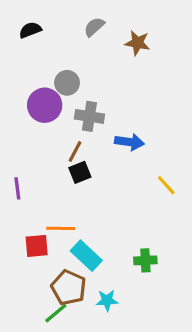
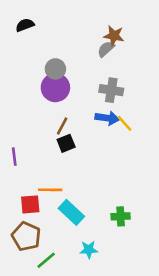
gray semicircle: (94, 27) -> (106, 49), moved
purple circle: (45, 105) -> (55, 88), moved
gray cross: (89, 116) -> (111, 90), moved
yellow line: (166, 185) -> (125, 123), moved
brown pentagon: (69, 288) -> (26, 236), moved

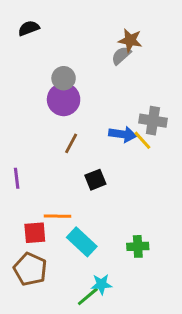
gray cross: (111, 90) -> (153, 121), moved
black square: (66, 143) -> (95, 180), moved
green line: (46, 260) -> (88, 296), moved

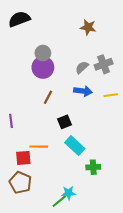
black semicircle: (29, 28) -> (19, 19), size x1.5
gray semicircle: (121, 55) -> (82, 67), moved
gray cross: (153, 121) -> (104, 64), moved, turned -30
yellow line: (142, 140) -> (111, 95), moved, turned -56
cyan rectangle: (82, 242) -> (75, 146), moved

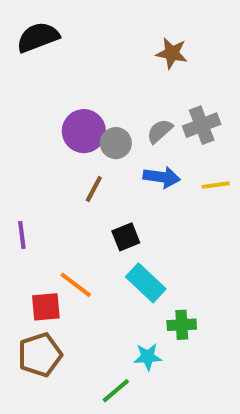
gray circle: (43, 53) -> (116, 143), moved
orange line: (39, 147) -> (76, 285), turned 36
brown pentagon: (20, 183) -> (40, 355), turned 30
cyan star: (69, 193) -> (148, 357), moved

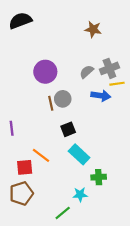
gray circle: (116, 143) -> (63, 99), moved
blue arrow: (162, 177) -> (101, 96), moved
yellow line: (216, 185) -> (117, 84), moved
brown line: (94, 189) -> (51, 103), turned -40

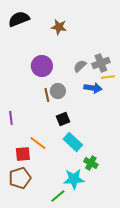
brown star: (93, 29) -> (59, 27), moved
green cross: (99, 177) -> (91, 163), turned 32
cyan star: (80, 195) -> (74, 179), size x1.5

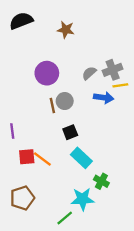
red square: (23, 154) -> (27, 157), moved

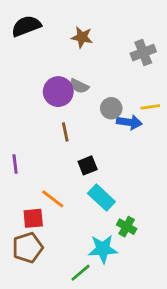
gray cross: (113, 70) -> (143, 53), moved
gray semicircle: (89, 73) -> (79, 86), moved, turned -112
gray circle: (65, 101) -> (111, 108), moved
red square: (27, 157) -> (33, 218), moved

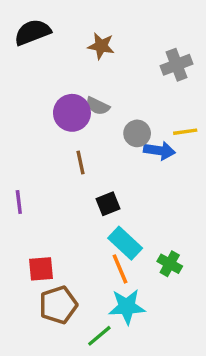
orange line: (53, 199) -> (120, 269), moved, turned 30
green cross: (127, 227) -> (170, 264), moved
brown pentagon: (28, 248) -> (58, 305), moved

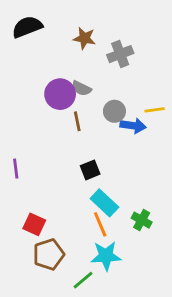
gray cross: (177, 65) -> (120, 54), moved
brown line: (81, 163) -> (77, 121), moved
red square: (41, 269) -> (34, 224), turned 30

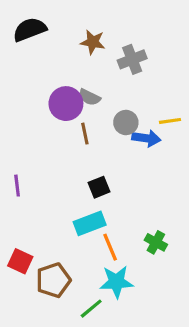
cyan rectangle: (104, 203) -> (90, 223), moved, turned -64
red square: (34, 224) -> (20, 261), moved

